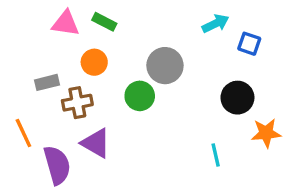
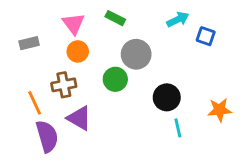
green rectangle: (104, 22) -> (115, 18), moved
pink triangle: (66, 23) -> (74, 24), moved, turned 45
gray rectangle: (47, 82) -> (29, 43), moved
black circle: (237, 98) -> (167, 97), moved
orange line: (23, 133) -> (35, 103), moved

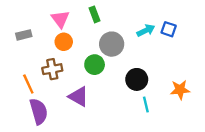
green rectangle: (115, 18) -> (95, 14), turned 42
cyan arrow: (178, 19) -> (146, 30), moved
purple triangle: (79, 118) -> (79, 97), moved

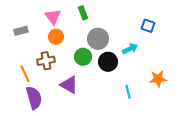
cyan arrow: (146, 30) -> (130, 49), moved
black circle: (137, 79) -> (108, 62), moved

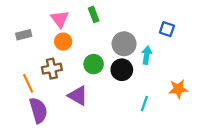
gray circle: (98, 39) -> (124, 44), moved
cyan arrow: (130, 49) -> (147, 55), turned -56
cyan line: (128, 92) -> (144, 104), turned 32

